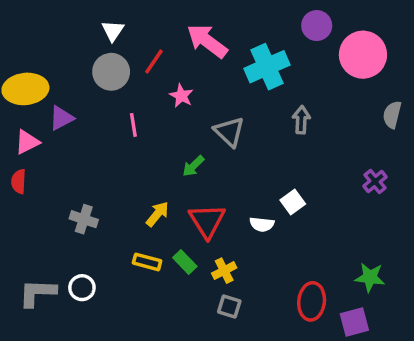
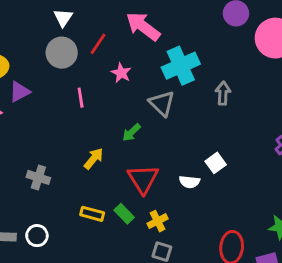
cyan cross: (267, 67) -> (181, 66), moved
yellow arrow: (157, 214) -> (94, 159), moved

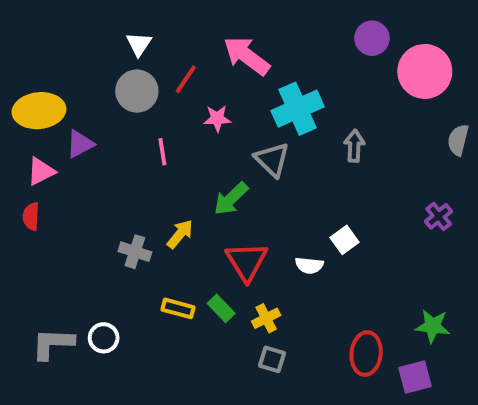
pink star: (121, 73) -> (217, 118), turned -30
green arrow: (131, 132) -> (231, 199), size x1.4
gray cross: (38, 177) -> (135, 252), moved

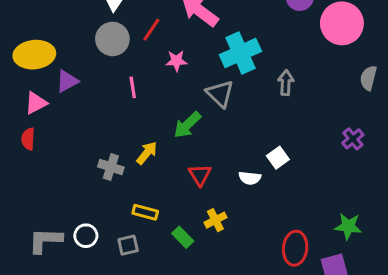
red triangle: (247, 261) -> (200, 175), size x0.7
green rectangle: (221, 308) -> (183, 237), moved
gray square: (272, 359) -> (128, 245), moved, turned -30

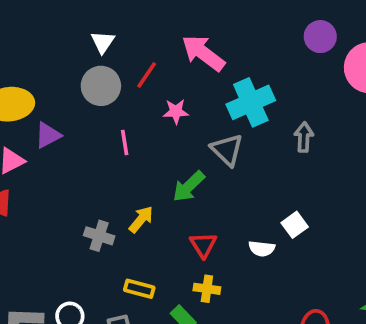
yellow cross: (215, 220) -> (207, 289), moved, turned 35

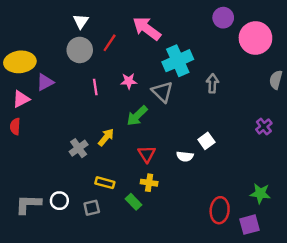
pink star: (176, 111) -> (129, 81), moved
gray cross: (99, 236) -> (79, 148), turned 36

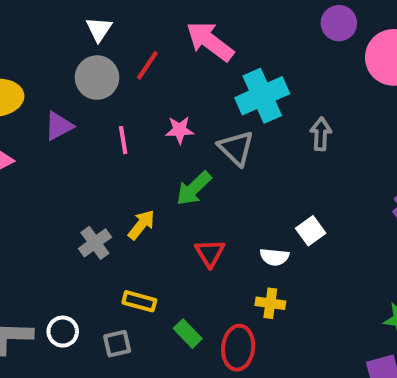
purple triangle: (45, 82) -> (59, 126), moved
yellow cross: (149, 183) -> (270, 303), moved
red ellipse: (220, 210) -> (238, 348), moved

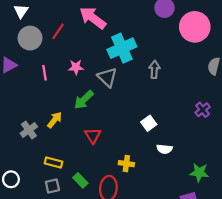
white triangle: (99, 29) -> (21, 11), moved
white semicircle: (274, 257) -> (164, 149), moved
gray square: (117, 344) -> (52, 186), moved

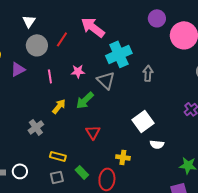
yellow arrow: (55, 120) -> (59, 106), moved
white square: (149, 123) -> (143, 121), size x1.5

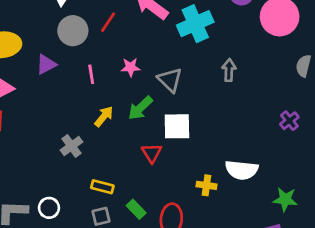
cyan cross: (119, 54) -> (195, 24), moved
white square: (143, 121) -> (177, 126), moved, turned 35
white semicircle: (157, 144) -> (242, 170), size x1.6
yellow cross: (123, 157) -> (206, 185), moved

